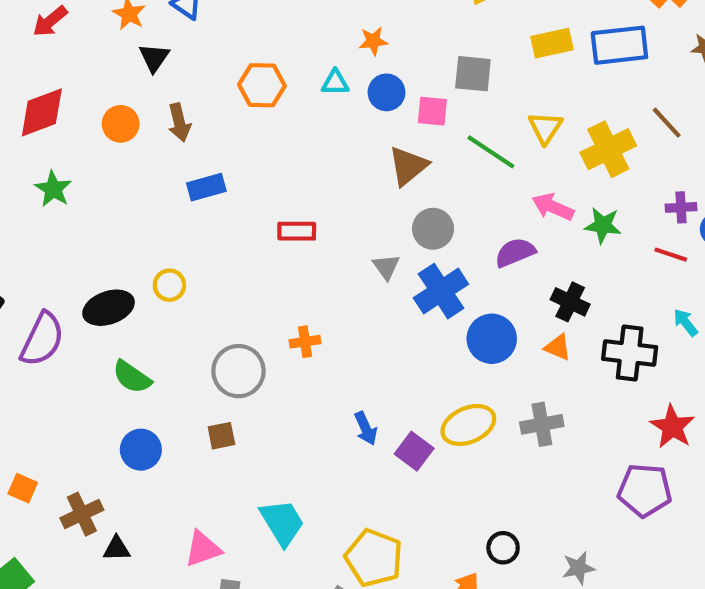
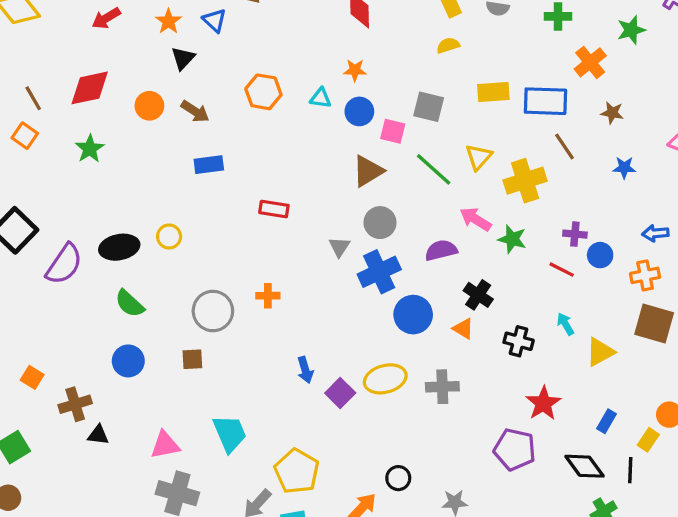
brown arrow: (179, 122) -> (195, 111), turned -52
brown line: (667, 123) -> (565, 147), moved
black cross: (630, 353) -> (519, 341), size x0.7

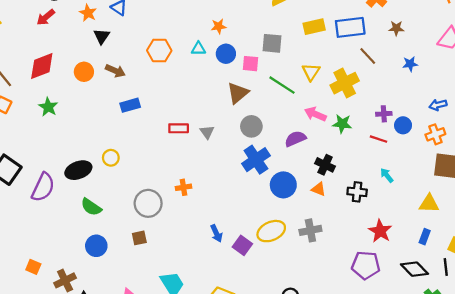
gray triangle: (339, 247) -> (207, 132), moved
yellow triangle: (600, 352) -> (429, 204), moved, turned 40

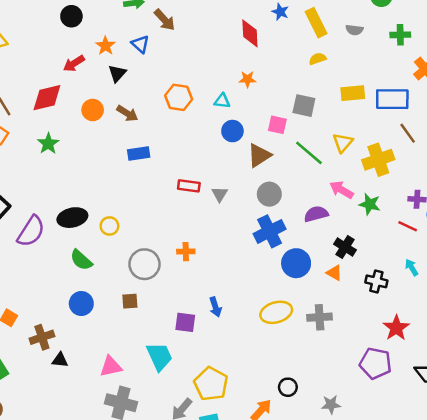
red arrow: (46, 17) -> (74, 64), moved
blue circle: (226, 54) -> (232, 131), moved
yellow circle: (111, 158) -> (109, 226), moved
purple square: (242, 245) -> (185, 322), moved, turned -36

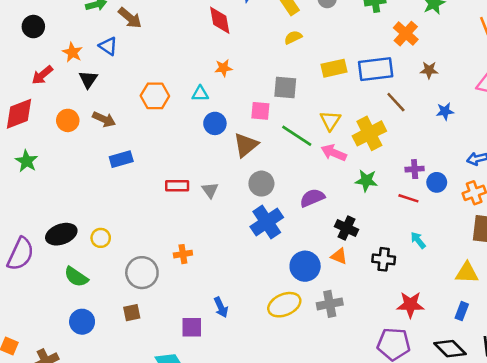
pink arrow: (341, 190) -> (334, 153), moved
blue circle: (296, 263) -> (305, 266), moved
red star: (396, 328) -> (410, 305), turned -30

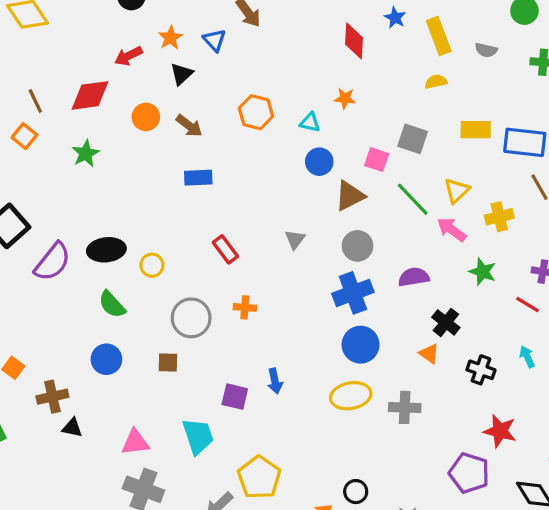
yellow cross: (369, 133) -> (499, 217), size x0.7
red rectangle: (177, 186) -> (225, 249), moved, turned 40
blue circle: (305, 266) -> (361, 345), moved

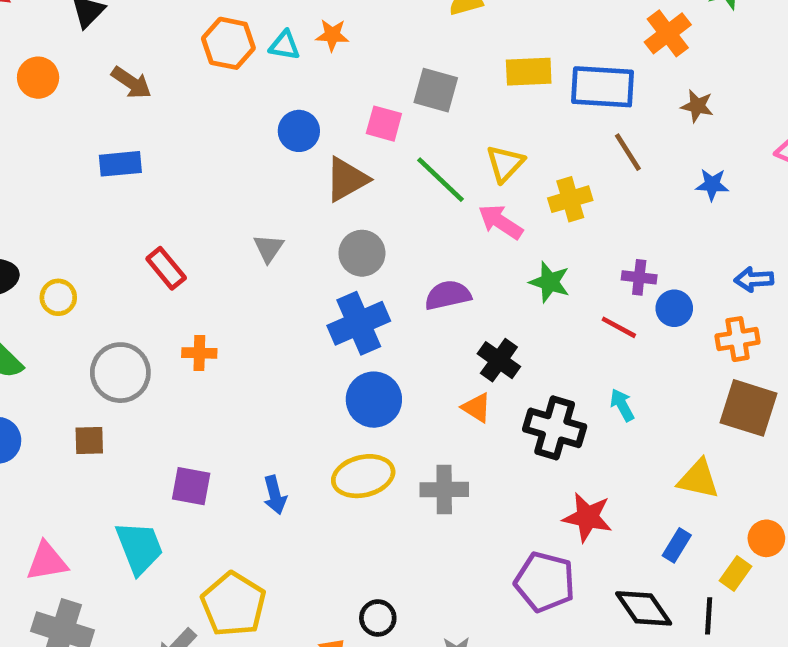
orange hexagon: (256, 112) -> (228, 43), moved
cyan triangle: (310, 122) -> (284, 45), moved
brown arrow: (189, 126) -> (131, 83), moved
black cross: (481, 370) -> (555, 428), size x1.4
blue arrow: (275, 381) -> (275, 495), moved

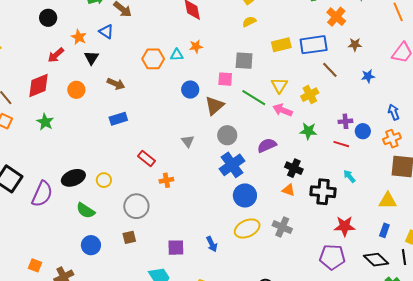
blue arrow: (754, 279) -> (394, 112), turned 84
orange cross: (199, 353) -> (166, 180), moved
gray cross: (444, 490) -> (282, 227), turned 36

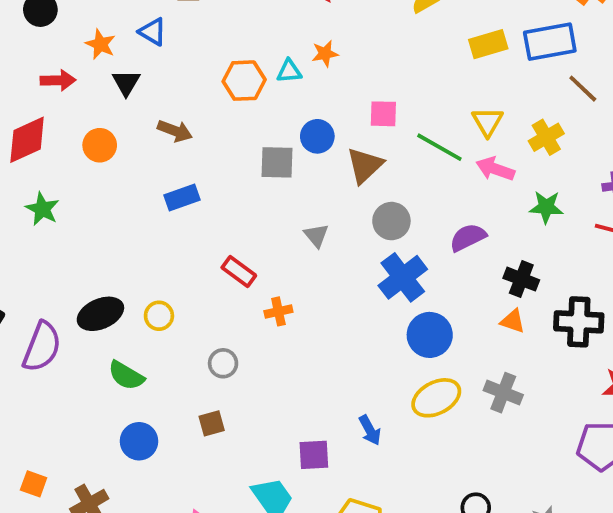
red arrow: (56, 55) -> (58, 80), turned -138
gray square: (244, 61) -> (277, 162), moved
gray circle: (136, 206) -> (223, 363), size x0.6
purple square: (176, 248) -> (314, 455), moved

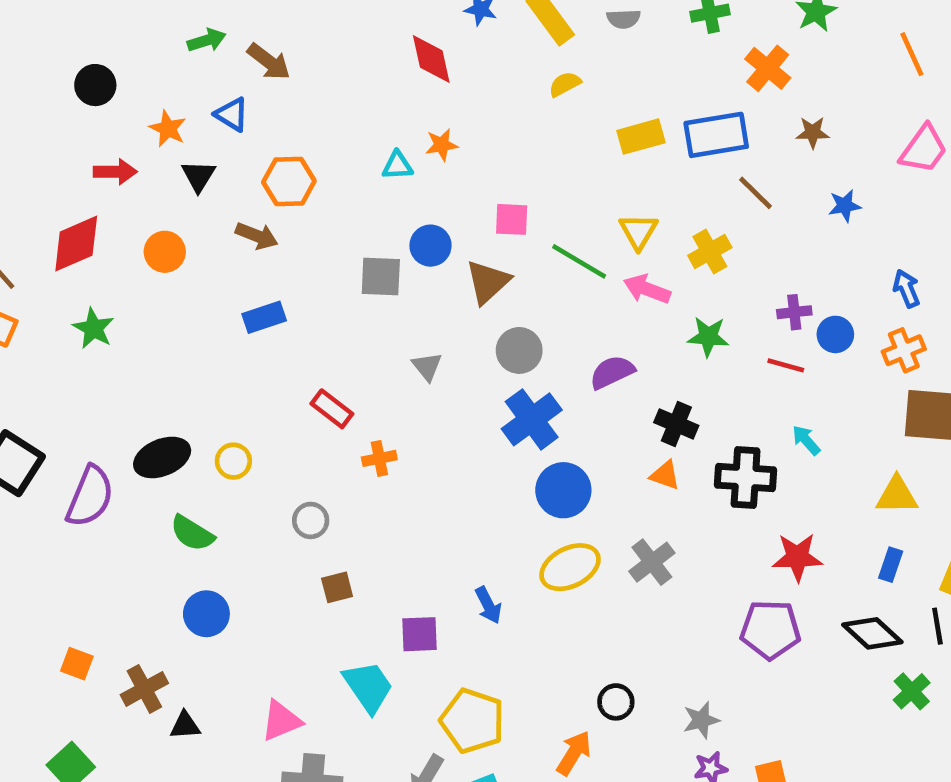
orange hexagon: (244, 81) -> (289, 182), moved
gray cross: (503, 393) -> (652, 562), turned 30
brown square: (212, 423) -> (337, 587), moved

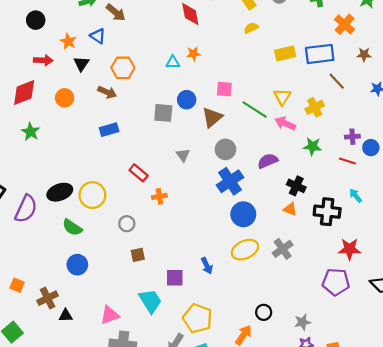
yellow circle: (233, 461) -> (92, 195), size x1.6

